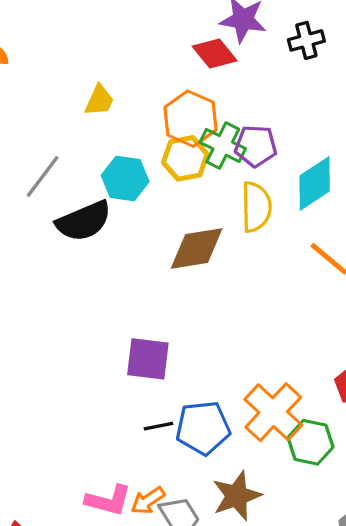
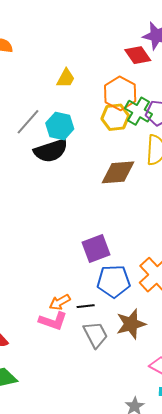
cyan hexagon: (125, 179) -> (60, 126), moved
purple square: (148, 359) -> (96, 249), moved, turned -32
black line: (158, 426) -> (86, 306), moved
orange arrow: (148, 501) -> (60, 302), moved

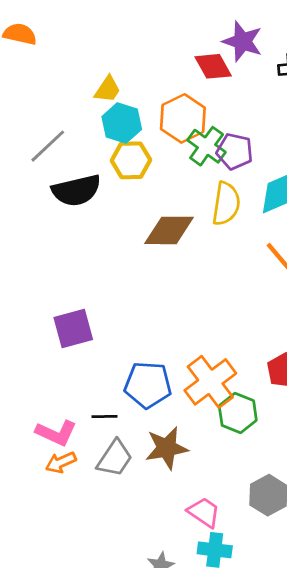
yellow hexagon: (115, 117) -> (131, 160), moved
cyan hexagon: (60, 126) -> (122, 123), moved
purple square: (96, 249) -> (73, 328), moved
orange arrow: (60, 302) -> (61, 462), moved
gray trapezoid: (95, 335) -> (115, 458), turned 56

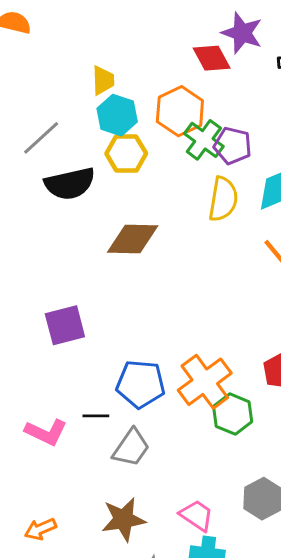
yellow trapezoid: (108, 89) -> (103, 80), turned -36
brown diamond: (169, 230) -> (133, 239), moved
brown star: (167, 448) -> (123, 519), moved
gray trapezoid: (115, 458) -> (131, 448), moved
orange arrow: (61, 462) -> (40, 529), moved

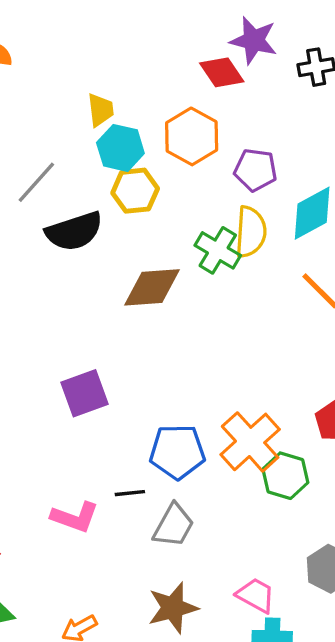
green cross: (204, 140) -> (218, 250), moved

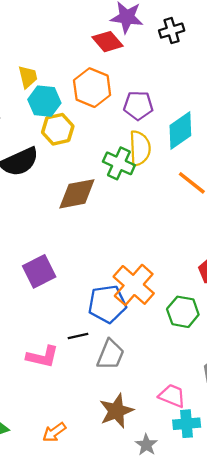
orange cross: (250, 442) -> (134, 285), moved

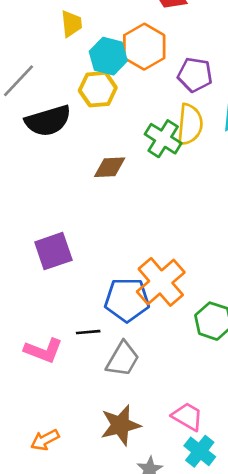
cyan hexagon: (44, 101) -> (108, 56), moved
brown diamond: (77, 194) -> (110, 167), size x0.7
cyan cross: (187, 424) -> (200, 451), turned 35

